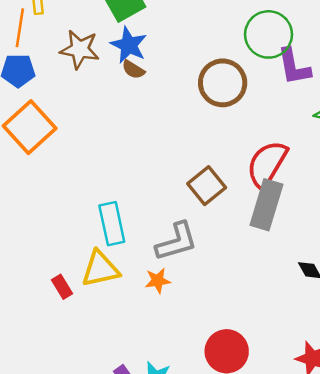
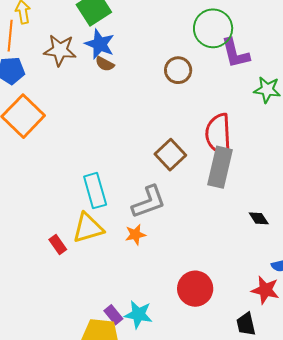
brown circle: (223, 83) -> (178, 70), size x0.7
red semicircle: (267, 164) -> (218, 134), turned -30

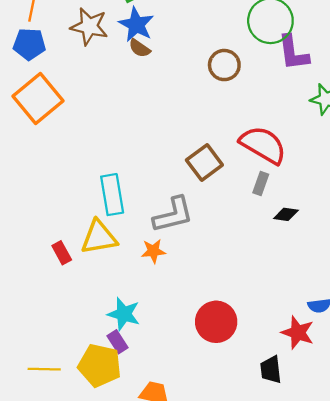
red semicircle: (218, 134) -> (263, 145), turned 117
gray rectangle: (220, 167) -> (261, 183), size x0.5
black diamond: (259, 218) -> (286, 214), moved, turned -55
cyan star: (138, 315) -> (124, 314), moved

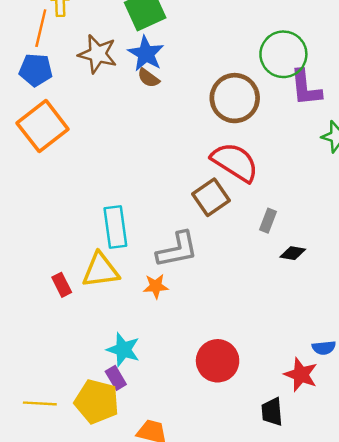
brown circle: (224, 65) -> (235, 98), size x1.5
red semicircle: (263, 145) -> (235, 162), moved

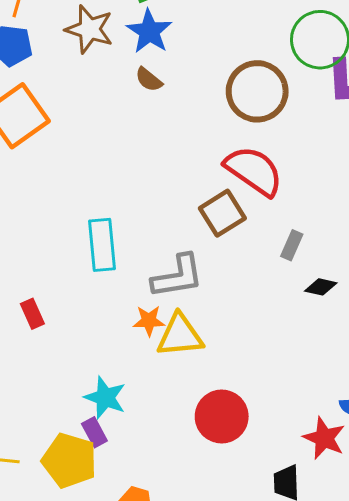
brown semicircle: (148, 78) -> (149, 80), moved
yellow triangle: (100, 270) -> (180, 335), moved

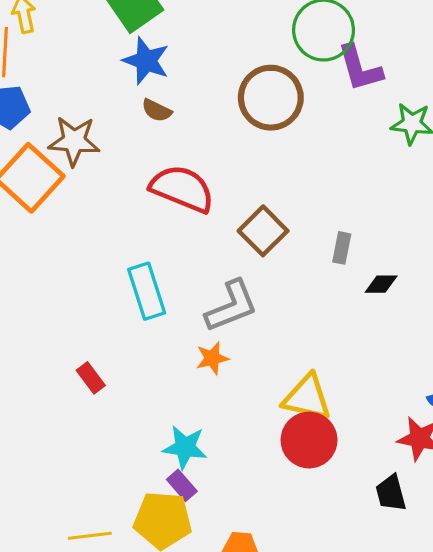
brown star: (89, 29) -> (74, 141), moved
red semicircle: (254, 171) -> (182, 189), moved
yellow triangle: (180, 335) -> (307, 398), moved, turned 30

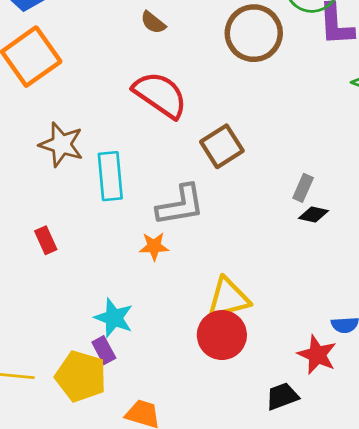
brown star: (74, 141) -> (61, 144), moved
gray rectangle: (342, 248) -> (303, 188), moved
yellow triangle: (307, 398) -> (228, 298), turned -39
black trapezoid: (391, 493) -> (282, 396), turned 72

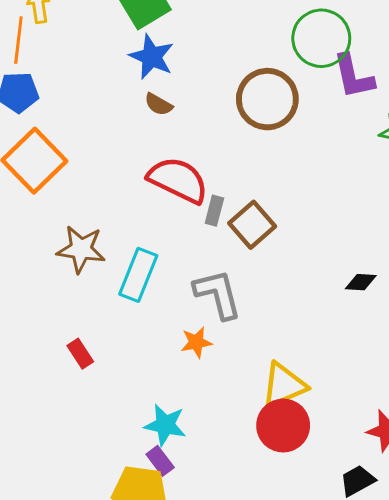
cyan rectangle: (110, 176) -> (138, 275), turned 36
gray rectangle: (303, 188) -> (214, 211), moved
gray L-shape: (180, 205) -> (218, 294), turned -86

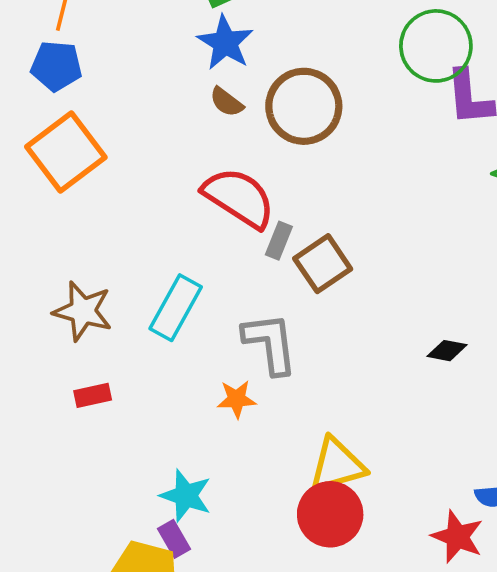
brown circle: (267, 99) -> (304, 106), moved
brown star: (81, 249) -> (83, 311), moved
red rectangle: (80, 354) -> (93, 395), turned -76

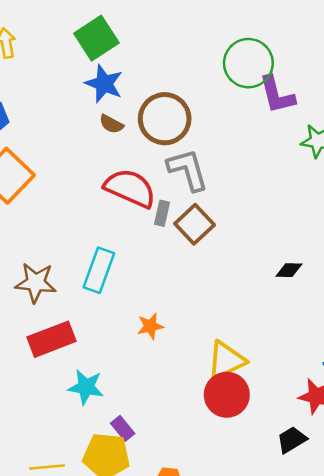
gray L-shape: (270, 343) -> (188, 170), moved
red rectangle: (93, 395) -> (52, 339), size x1.8
cyan star: (186, 496) -> (86, 387), moved

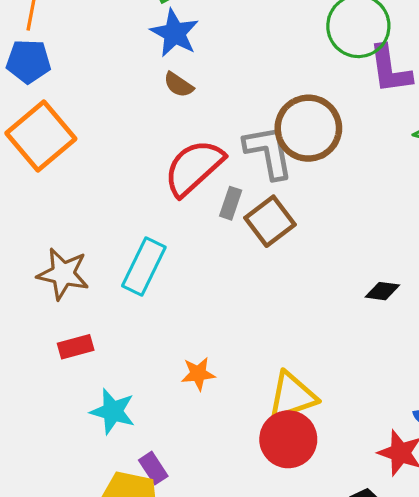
brown circle: (165, 119) -> (308, 128), moved
red semicircle: (130, 188) -> (194, 168), turned -72
orange star: (150, 326) -> (198, 374), moved
red rectangle: (52, 339) -> (76, 347), size x0.6

